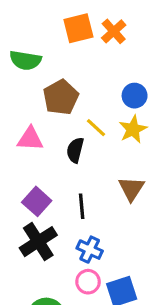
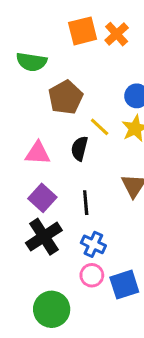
pink triangle: (30, 139) -> (38, 153), moved

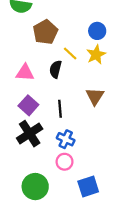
blue square: (124, 285) -> (88, 187), moved

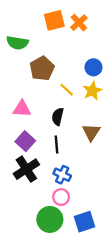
black semicircle: (55, 69) -> (58, 117), moved
green circle: (35, 187) -> (50, 219), moved

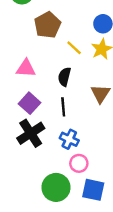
pink circle: (61, 197) -> (79, 163), moved
blue square: (85, 222) -> (93, 190), turned 30

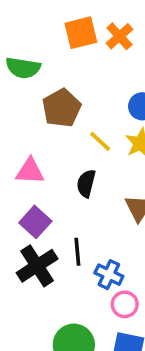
black line: (63, 107) -> (77, 252), moved
blue cross: (69, 139) -> (109, 275), moved
pink circle: (79, 163) -> (125, 304), moved

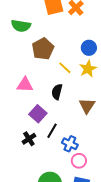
purple square: (35, 222) -> (38, 114), moved
black line: (77, 252) -> (52, 131), turned 35
black cross: (37, 266) -> (29, 139), size x0.6

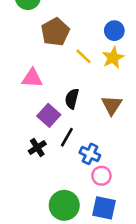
black semicircle: (57, 92) -> (72, 99), moved

